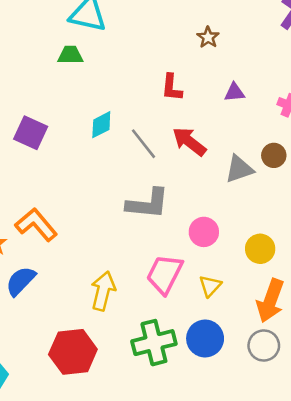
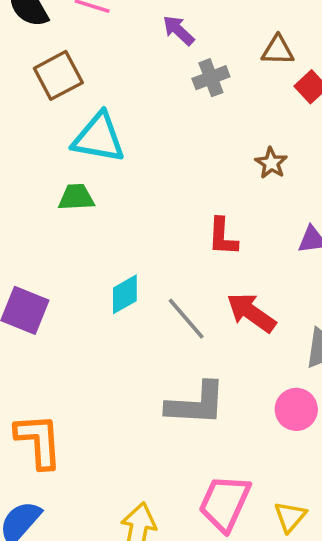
orange L-shape: (36, 225) -> (39, 441), turned 39
pink circle: (204, 232) -> (296, 409), moved

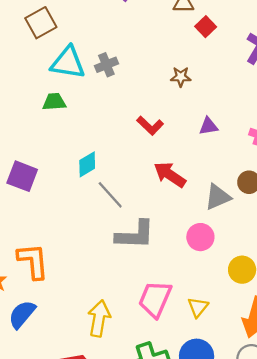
gray cross: (211, 78) -> (106, 65), moved
brown star: (271, 163) -> (181, 77), turned -30
red L-shape: (223, 237) -> (150, 126), turned -48
gray line: (186, 319) -> (110, 195), moved

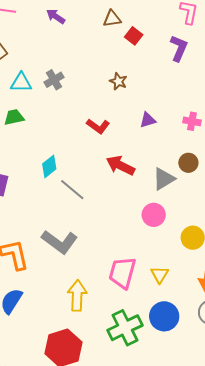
cyan triangle: (68, 63) -> (21, 82), size x0.7
brown star: (181, 77) -> (118, 81), turned 30
gray L-shape: (135, 235) -> (60, 242), moved, turned 42

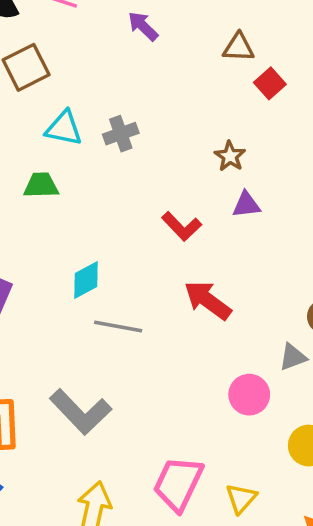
purple triangle: (148, 120) -> (246, 205), moved
gray triangle: (164, 179) -> (293, 357), moved, size x0.7
gray line: (72, 190) -> (118, 327), turned -40

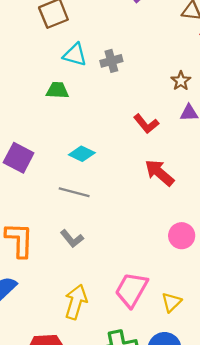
cyan diamond: (86, 280) -> (82, 154), turned 50
gray line: (118, 327) -> (74, 192), moved
gray L-shape: (81, 412) -> (72, 239), size x0.6

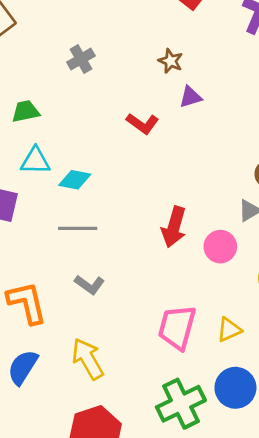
cyan triangle: (75, 55) -> (35, 161), moved
red arrow: (159, 173) -> (174, 227), moved, turned -100
yellow arrow: (76, 302) -> (88, 359), moved, turned -32
yellow triangle: (171, 302) -> (229, 330), turned 35

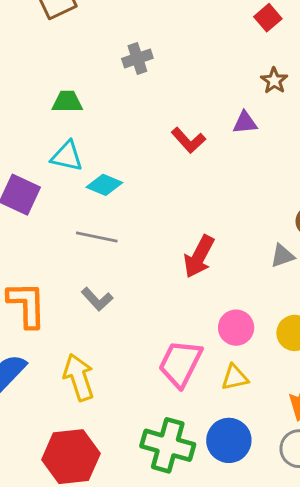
brown star: (171, 61) -> (274, 81), moved
pink circle: (220, 247) -> (236, 328), moved
green cross: (181, 404) -> (168, 445), turned 30

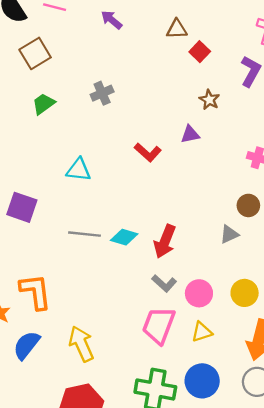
green trapezoid: (67, 102) -> (44, 104), moved, turned -30
cyan triangle: (67, 156) -> (79, 170), moved
cyan diamond: (104, 185) -> (124, 237), moved
gray L-shape: (97, 299) -> (164, 283), moved

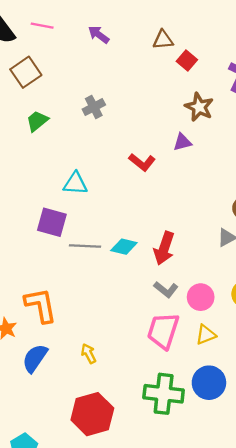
brown star: (209, 100) -> (199, 107), size x1.4
purple square: (22, 207) -> (52, 222), moved
yellow arrow: (81, 344) -> (89, 354), size x0.6

